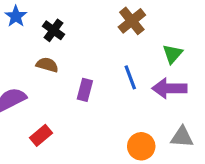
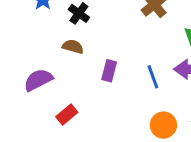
blue line: (130, 77) -> (153, 77), moved

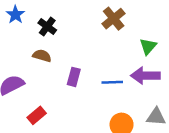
blue line: (153, 77) -> (112, 82), turned -72

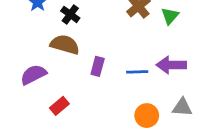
green triangle: (148, 46) -> (170, 16), moved
brown semicircle: (42, 56) -> (65, 45), size x1.5

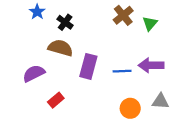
purple rectangle: (98, 66) -> (88, 66), size x1.5

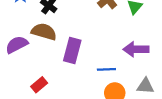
blue line: (122, 71) -> (106, 69), moved
purple semicircle: (34, 73) -> (17, 45), moved

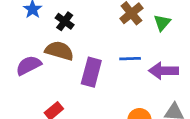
blue line: (106, 69) -> (130, 59), moved

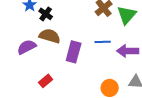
black cross: (65, 21) -> (46, 14), moved
green triangle: (162, 23) -> (127, 15), size x1.5

